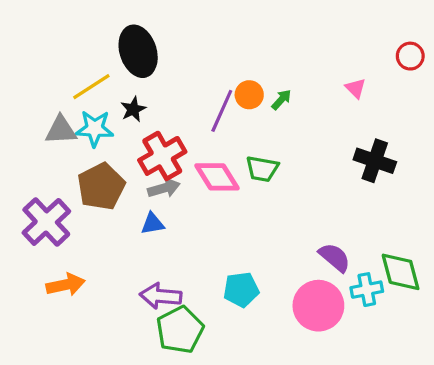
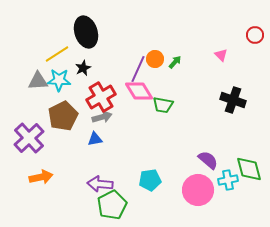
pink diamond: (217, 177) -> (139, 91), moved

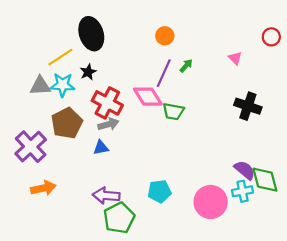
orange circle: (155, 59) -> (165, 36), moved
purple line: (138, 69) -> (164, 73), moved
red cross: (101, 97) -> (107, 103), turned -32
purple semicircle: (208, 160) -> (245, 170), moved

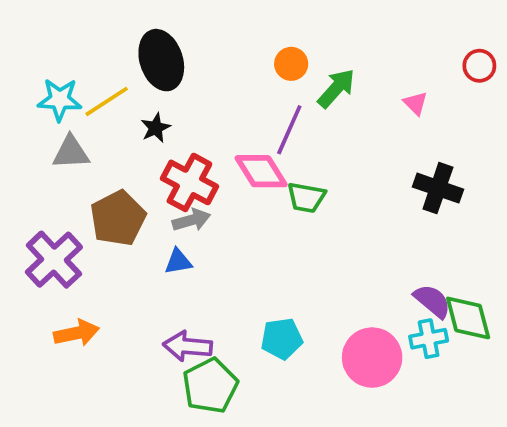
green arrow: (186, 66) -> (336, 88), moved, size x1.6
cyan star: (63, 85) -> (60, 100), moved

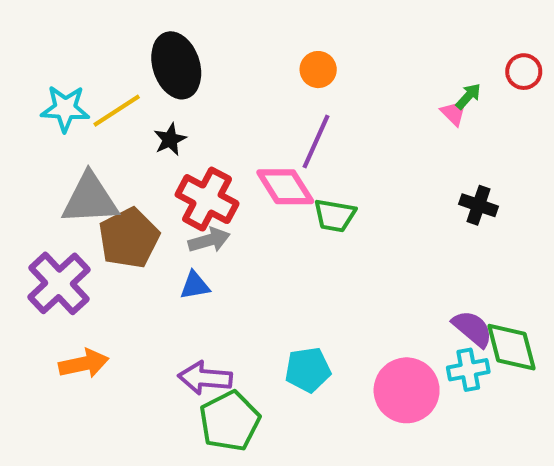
green arrow: (336, 88) -> (468, 96), moved, size x0.6
gray triangle: (71, 152) -> (90, 199), moved, size x1.4
black cross: (438, 188) -> (479, 205), size x0.7

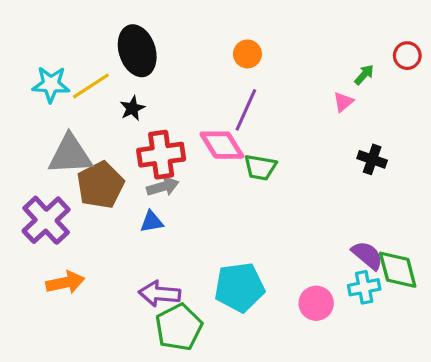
pink triangle: (454, 113) -> (343, 102), moved, turned 35
red cross: (207, 199) -> (161, 155), turned -36
cyan pentagon: (308, 370) -> (239, 287), size x1.4
pink circle: (407, 390) -> (316, 303), size x0.7

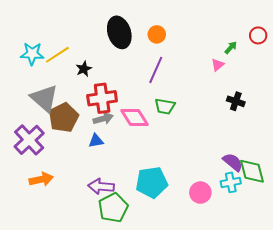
black ellipse: (137, 51) -> (119, 32), moved
pink diamond: (222, 145) -> (134, 118), moved
gray triangle: (70, 155) -> (44, 98), turned 44

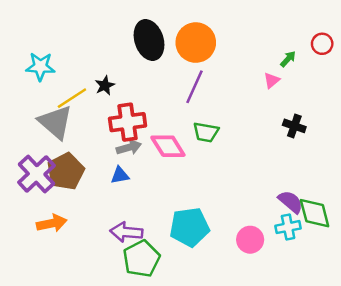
orange circle: (157, 34) -> (196, 43), size x1.8
yellow line: (57, 55) -> (72, 98), moved
brown pentagon: (64, 118) -> (66, 171), moved

